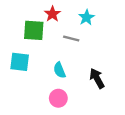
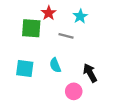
cyan square: (20, 62) -> (25, 69), moved
pink circle: (58, 98) -> (74, 91), moved

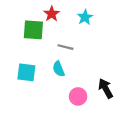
gray line: (66, 36) -> (65, 47), moved
black arrow: (90, 73) -> (106, 88), moved

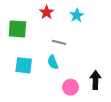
green square: (33, 30) -> (17, 29), moved
black arrow: (106, 88) -> (95, 80), turned 30

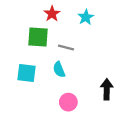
green square: (17, 29) -> (38, 37), moved
pink circle: (71, 87) -> (68, 102), moved

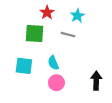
gray line: (66, 47) -> (68, 35), moved
pink circle: (68, 102) -> (56, 83), moved

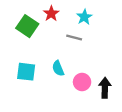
green square: (34, 33) -> (27, 26), moved, turned 30
pink circle: (56, 83) -> (82, 82), moved

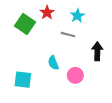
cyan square: (26, 72) -> (23, 80), moved
black arrow: (105, 88) -> (97, 51), moved

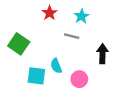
green square: (25, 24) -> (19, 44), moved
cyan square: (23, 80) -> (36, 76), moved

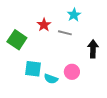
red star: (50, 13) -> (44, 25), moved
cyan semicircle: (56, 66) -> (51, 79), moved, turned -48

